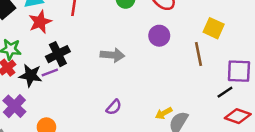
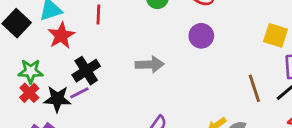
yellow square: (214, 28) -> (276, 35), moved
brown line: (199, 54) -> (254, 88), moved

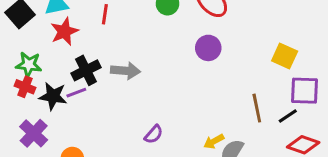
gray arrow: (150, 65) -> (125, 71), moved
red cross: (29, 93) -> (25, 87), turned -30

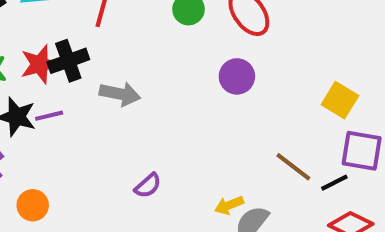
red star: (64, 31) -> (40, 64), moved
black cross: (86, 70) -> (68, 61), moved
brown line: (257, 108) -> (293, 167), turned -48

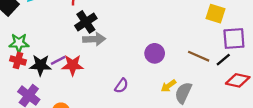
black cross: (68, 61) -> (86, 22), moved
red star: (40, 64) -> (73, 65), moved, turned 30
purple circle: (237, 76) -> (155, 53), moved

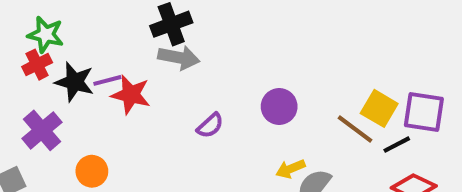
yellow square: (215, 14) -> (379, 108), moved
red cross: (18, 60) -> (37, 65), turned 35
purple semicircle: (121, 86) -> (210, 126), moved

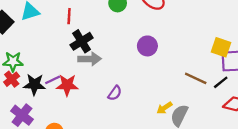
purple circle: (279, 107) -> (147, 46), moved
yellow square: (379, 108) -> (221, 47), moved

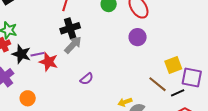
purple circle: (147, 46) -> (138, 37), moved
yellow square: (221, 47) -> (173, 65), moved, turned 36
gray arrow: (90, 59) -> (73, 45), turned -60

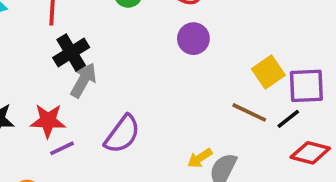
purple line: (37, 54) -> (62, 148), moved
purple semicircle: (87, 79) -> (122, 134), size x1.6

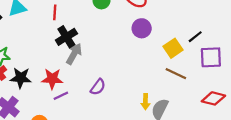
yellow square: (268, 72) -> (173, 48), moved
black line: (288, 119) -> (195, 37), moved
purple semicircle: (122, 134) -> (98, 87), size x0.7
yellow arrow: (200, 158) -> (145, 102), turned -56

